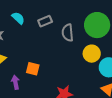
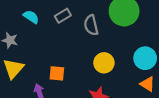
yellow circle: (92, 54) -> (104, 63), moved

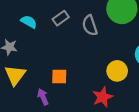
yellow circle: (104, 63) -> (117, 71), moved

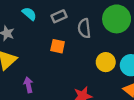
yellow circle: (117, 71) -> (106, 62), moved
orange square: (59, 77) -> (58, 46), moved

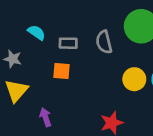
gray rectangle: (59, 16) -> (68, 43), moved, turned 32
orange square: (58, 46) -> (62, 71), moved

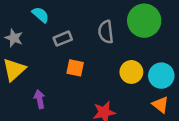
gray rectangle: (68, 43) -> (63, 39), moved, turned -30
orange square: (62, 71) -> (75, 68), moved

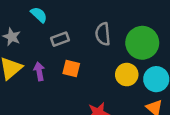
green circle: (144, 21) -> (142, 43), moved
purple arrow: (40, 99) -> (39, 71), moved

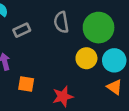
orange square: (71, 68) -> (26, 84), moved

